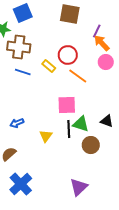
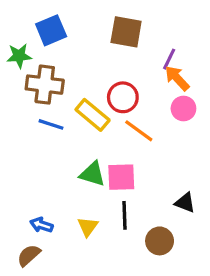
yellow rectangle: (49, 66) -> (93, 115), size x1.5
blue arrow: (17, 123) -> (41, 225), moved, turned 40
green triangle: (81, 124) -> (93, 174), moved

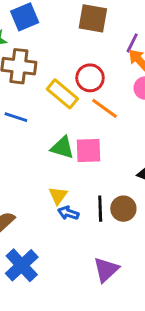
blue line: (51, 124) -> (16, 117), moved
black line: (124, 215) -> (100, 209), moved
blue arrow: (41, 225) -> (68, 213), moved

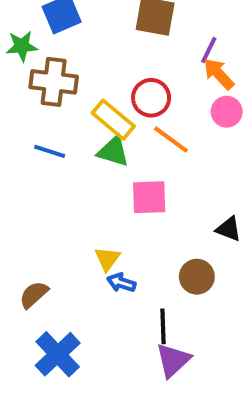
green triangle: (62, 148) -> (113, 151), moved
black line: (100, 209) -> (163, 326), moved

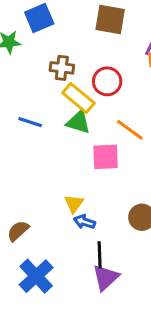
brown cross: (54, 82) -> (62, 68), moved, size x0.7
orange line: (171, 140) -> (130, 130), moved
black line: (163, 326) -> (100, 255), moved
purple triangle: (173, 360) -> (106, 278), moved

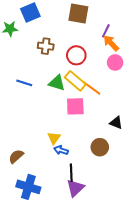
yellow rectangle: (78, 98) -> (75, 81), moved
blue cross: (36, 276) -> (28, 187), turned -30

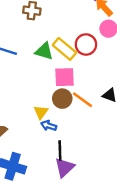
red circle: (76, 55) -> (86, 44), moved
orange line: (92, 88) -> (83, 100), moved
brown circle: (100, 147) -> (62, 99), moved

